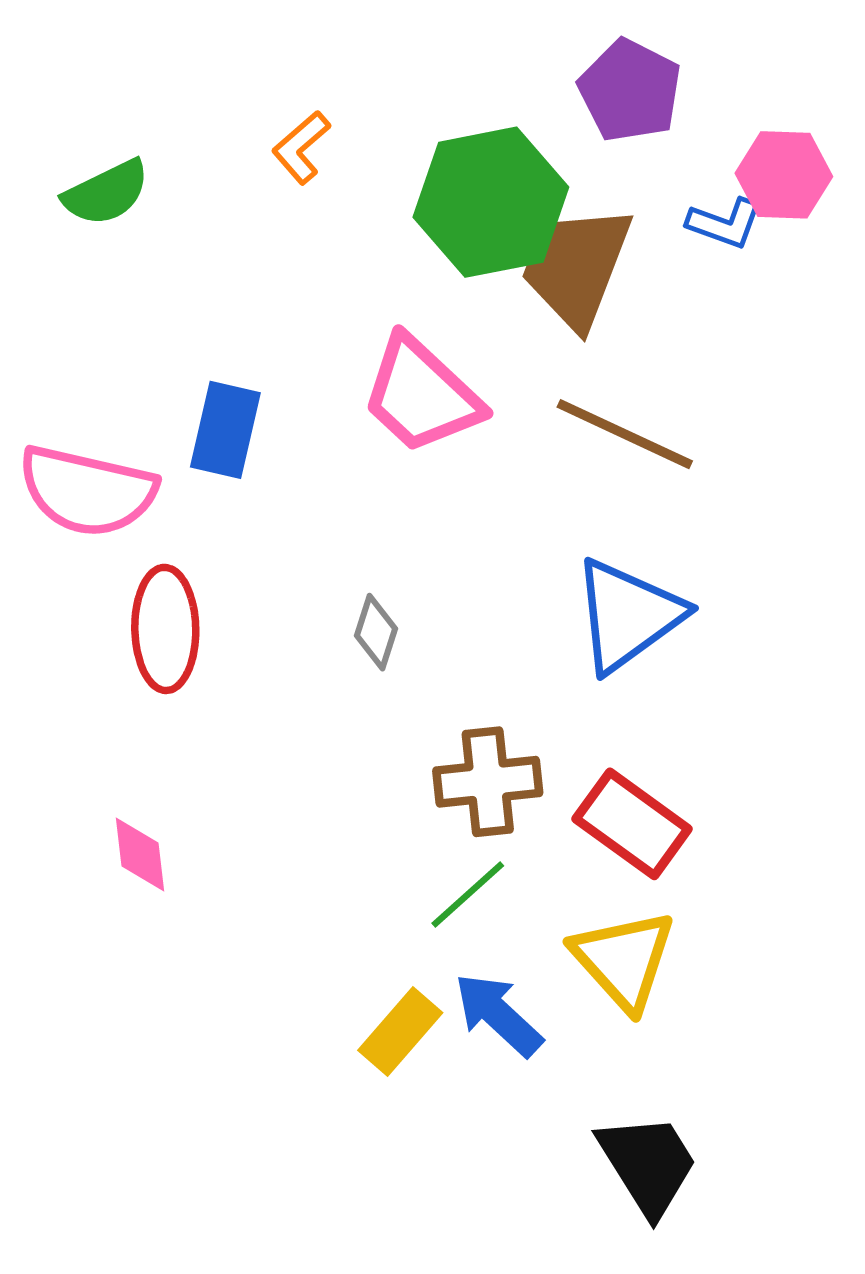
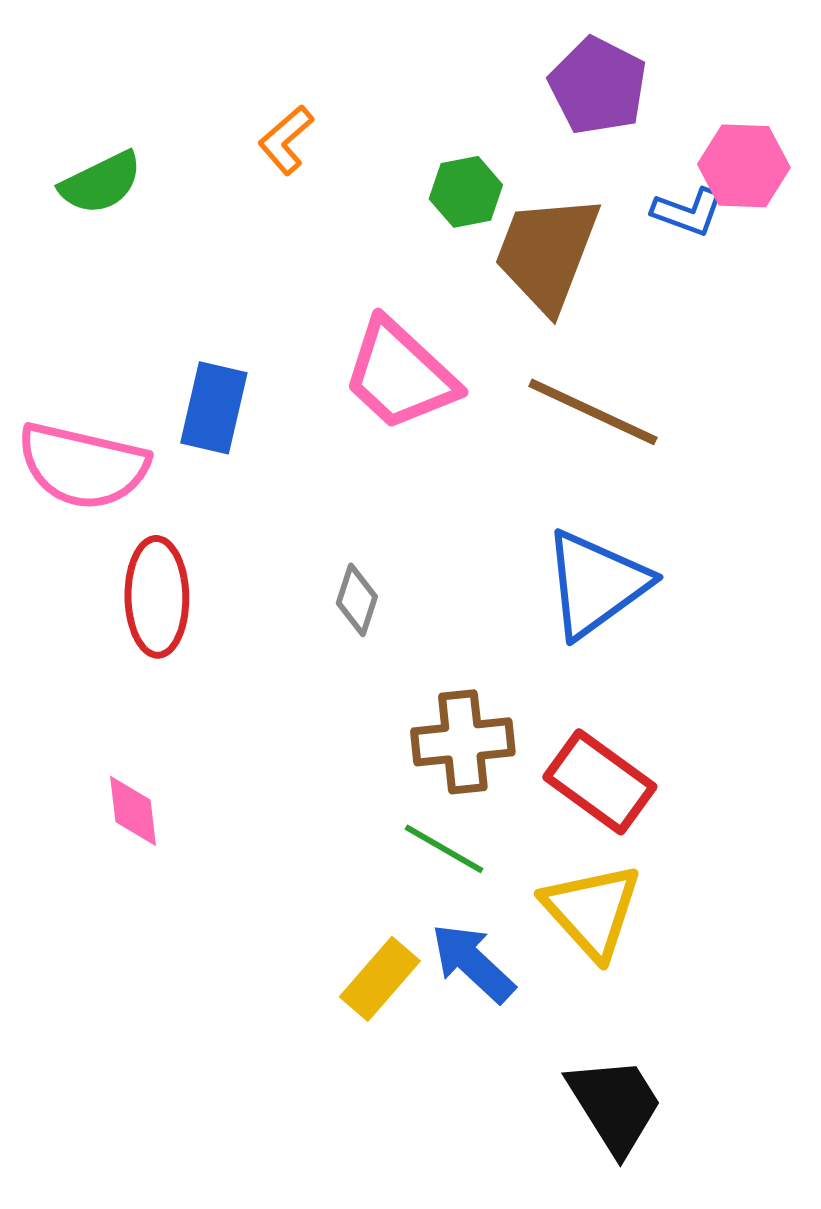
green hexagon: (491, 202) -> (466, 192), size x0.5
green line: (468, 894) -> (444, 849), turned 72

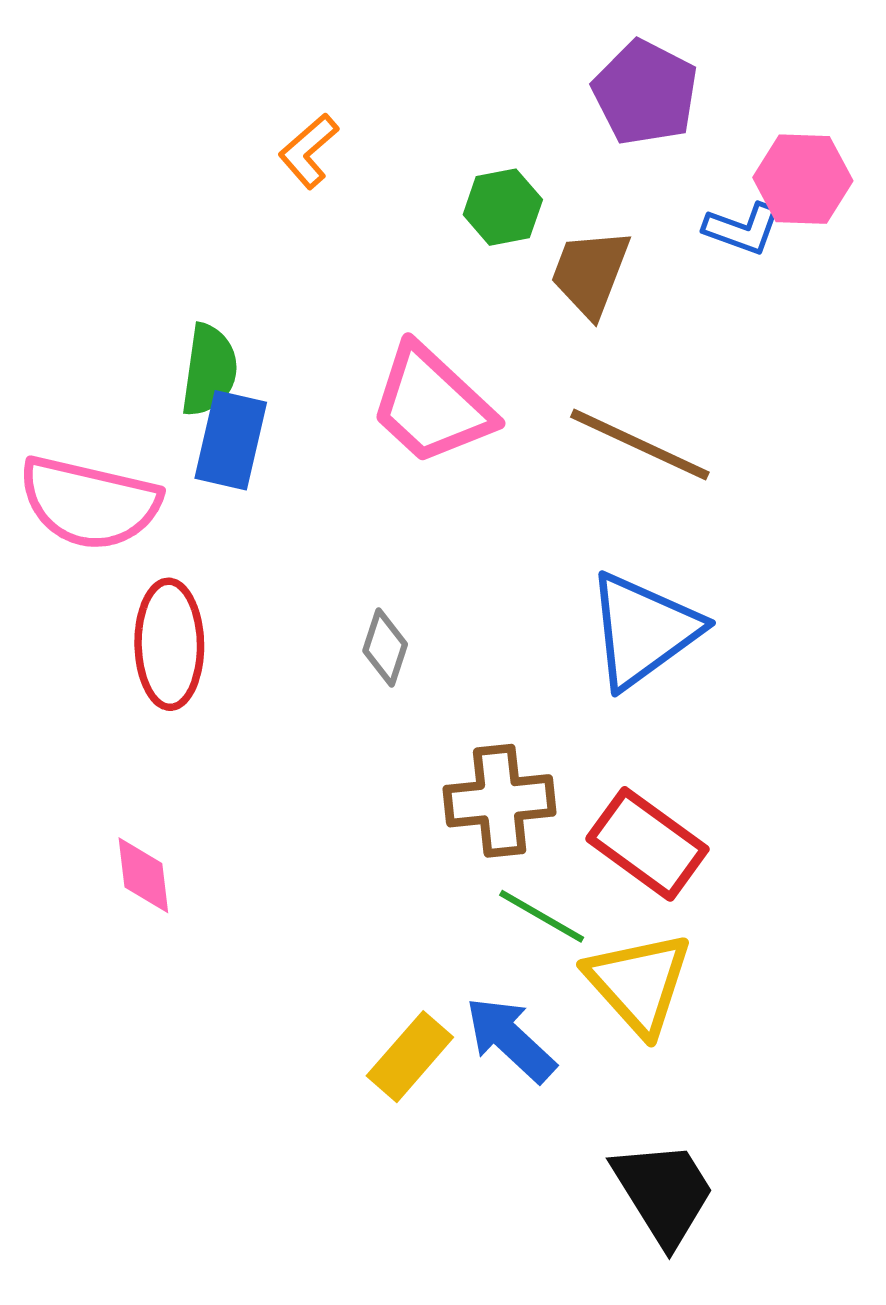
green semicircle: (101, 183) -> (209, 370), moved, turned -56
brown trapezoid: (547, 253) -> (590, 273), size x0.7
green line: (444, 849) -> (542, 916), moved

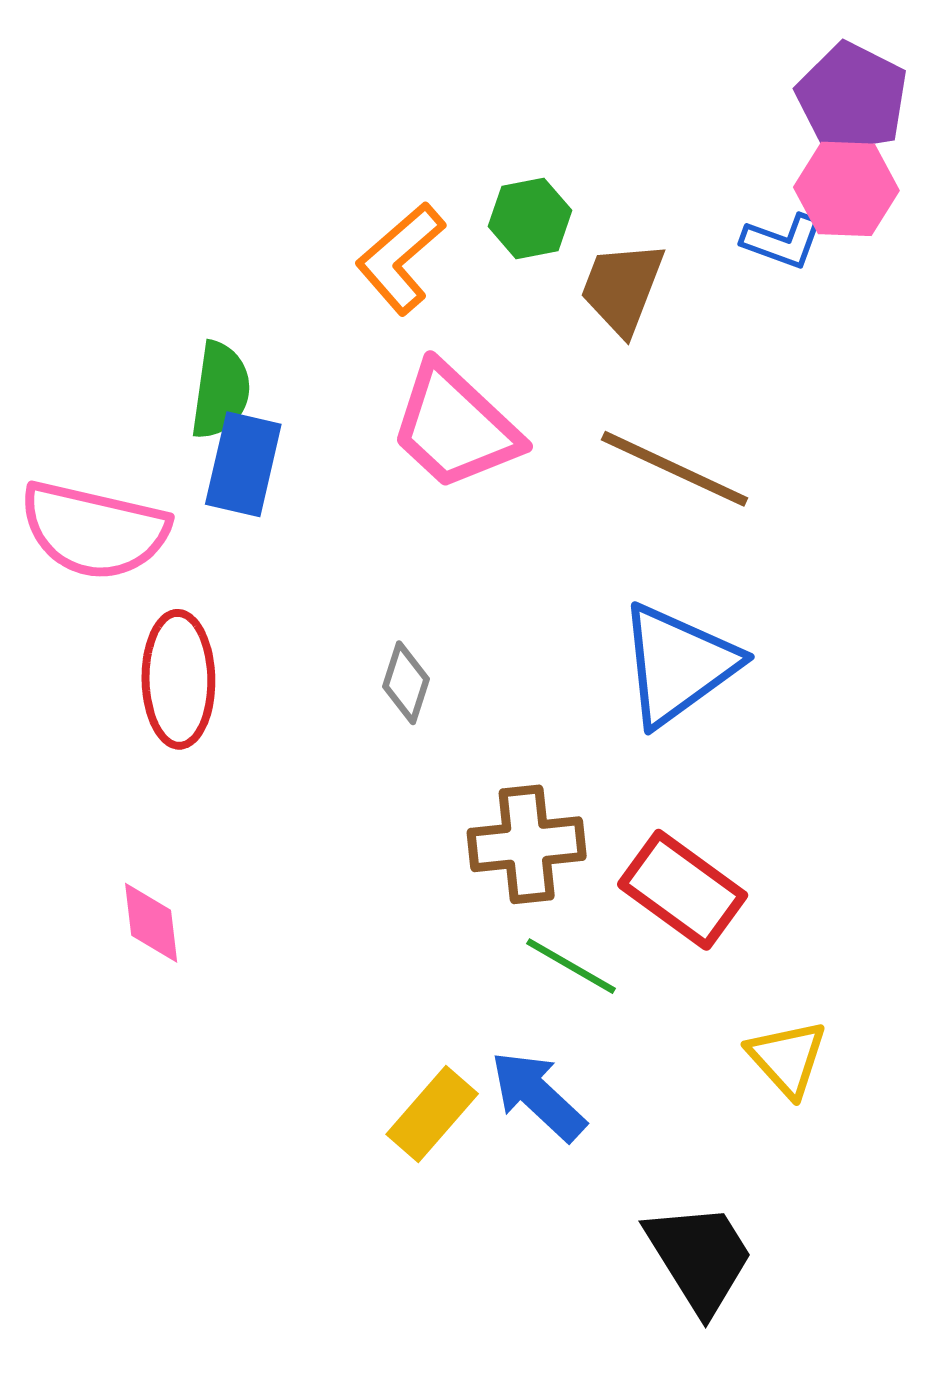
purple pentagon: (645, 93) -> (852, 98), moved
orange L-shape: (309, 151) -> (400, 258), moved, size x1.4
yellow triangle: (639, 983) -> (787, 1058), moved, size x0.7

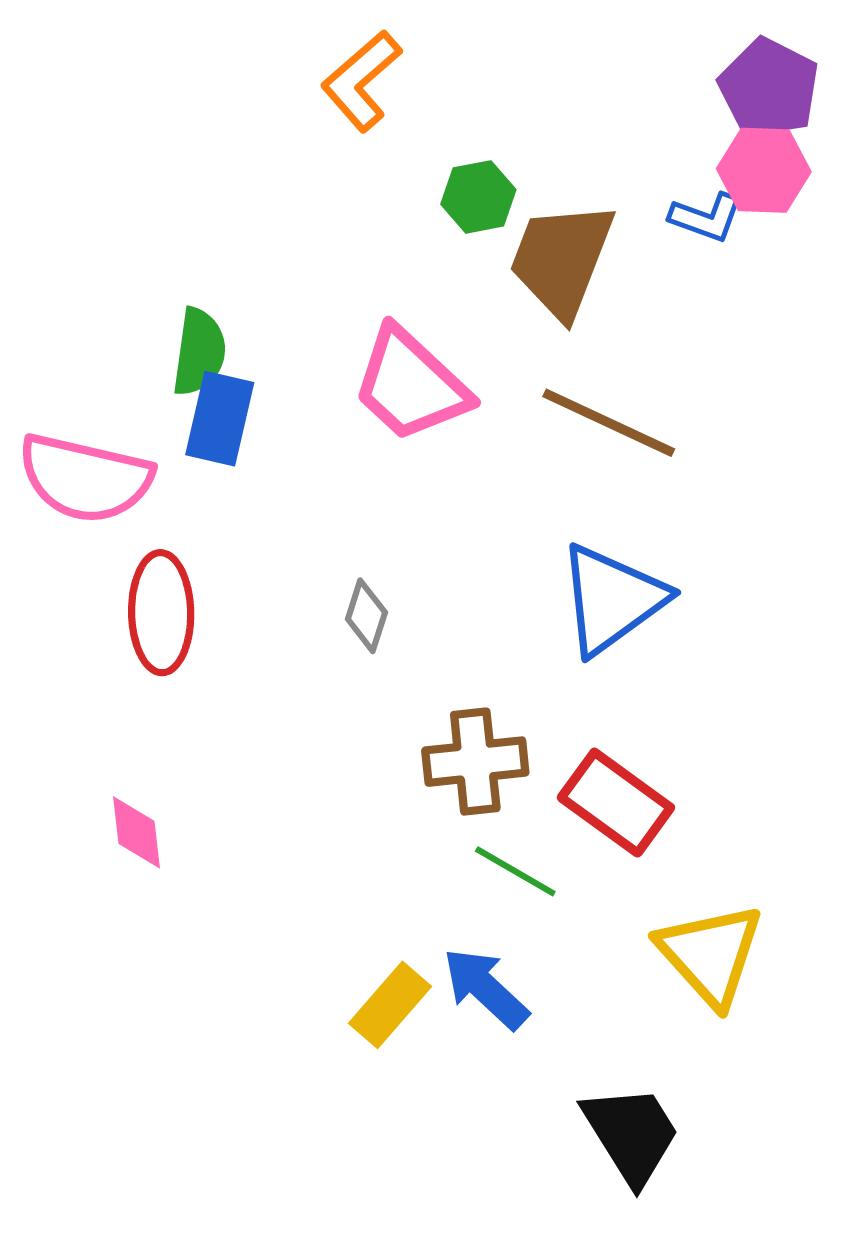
orange L-shape: (400, 258) -> (361, 81), moved
brown trapezoid: (622, 288) -> (562, 260), size x1.4
yellow triangle: (787, 1058) -> (710, 955), size x1.5

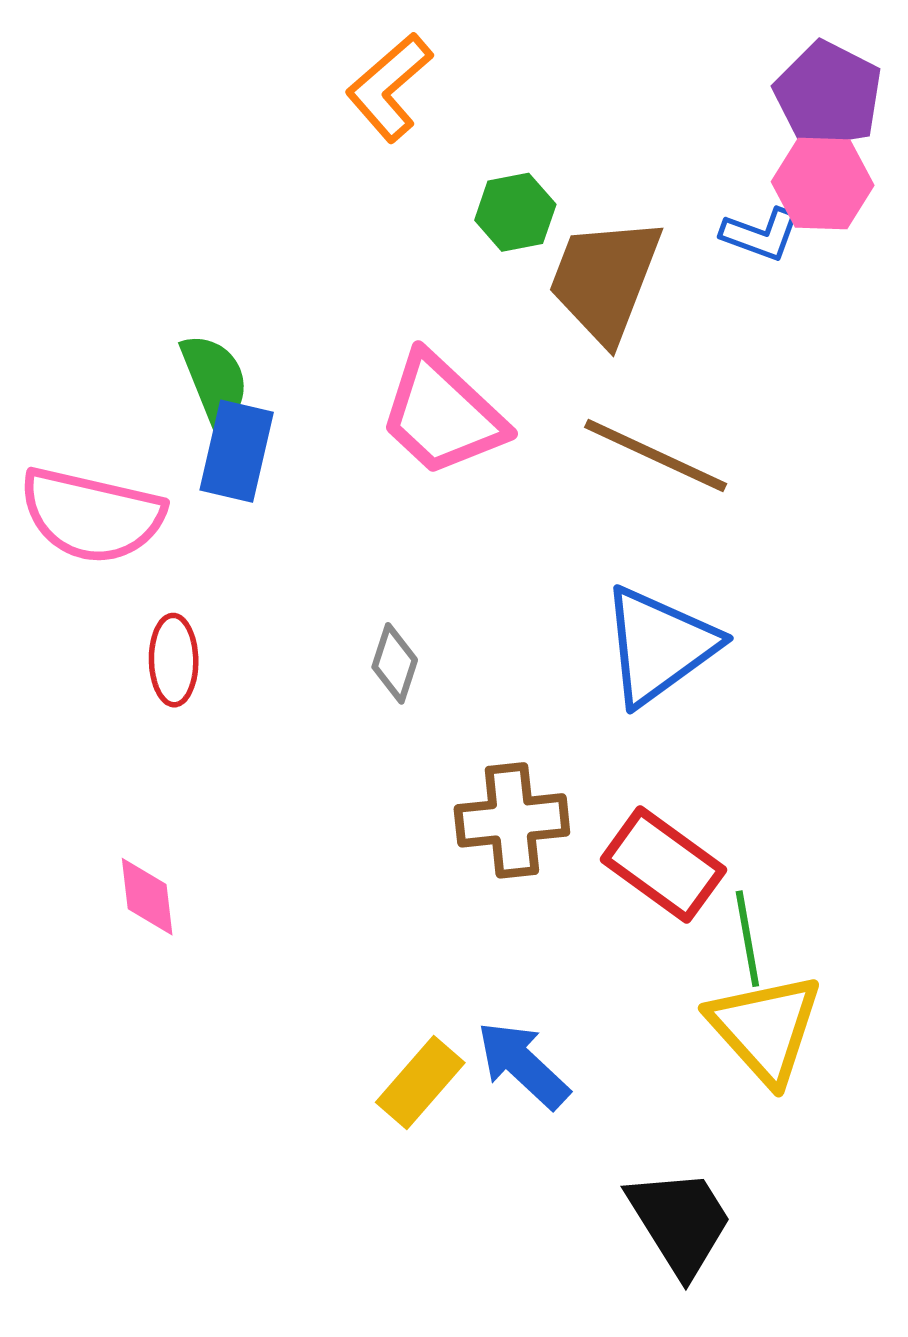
green semicircle: (199, 352) -> (215, 379), turned -30
red ellipse: (161, 613) -> (174, 660), size x0.7
green line: (515, 871) -> (747, 939), moved, turned 50

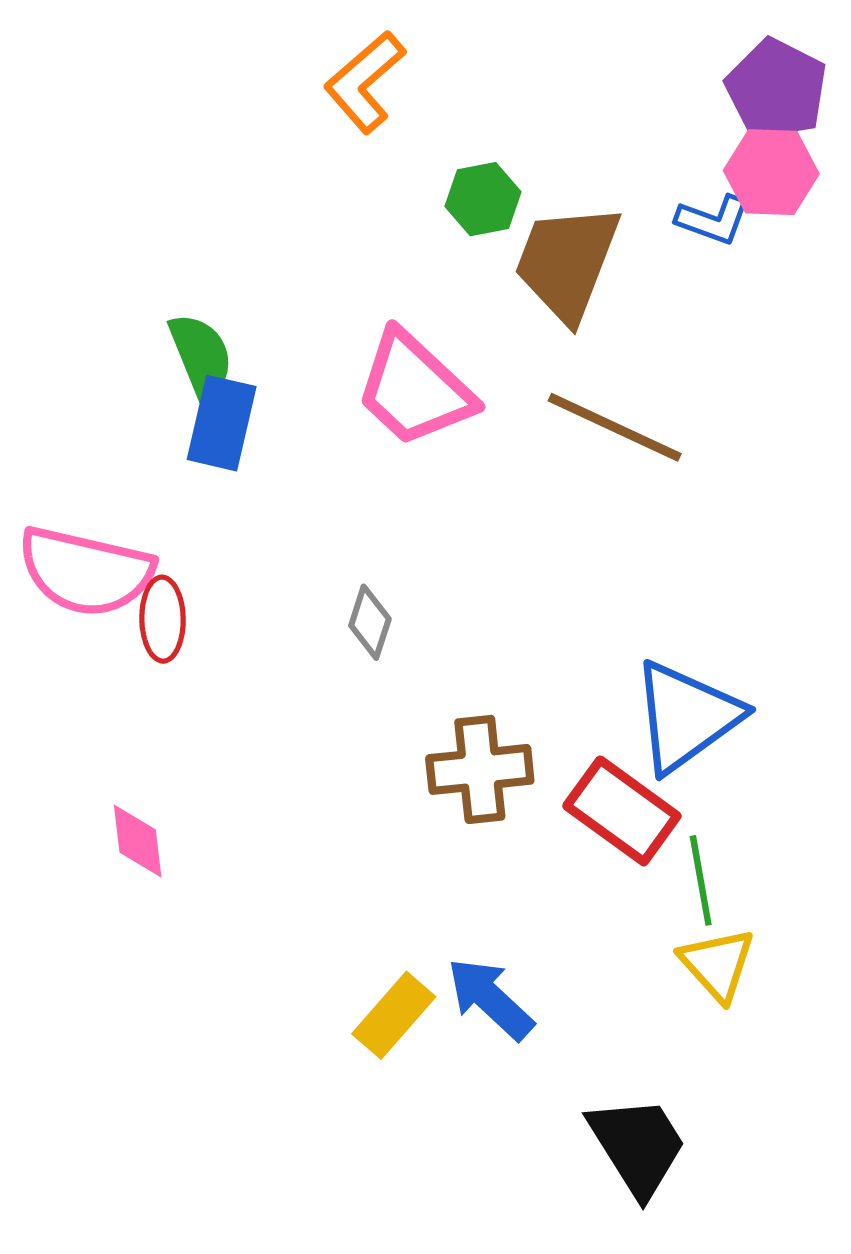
pink semicircle: (92, 515) -> (86, 571), moved
blue triangle: (659, 646) -> (686, 717), moved
yellow triangle: (765, 1028) -> (717, 964), size x0.7

